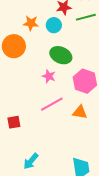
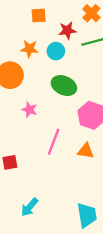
pink star: (49, 76) -> (29, 110), moved
pink line: (52, 104) -> (54, 142), turned -40

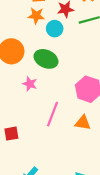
orange star: (29, 49) -> (36, 16), moved
green ellipse: (64, 86) -> (46, 59), moved

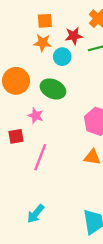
pink line: (52, 114) -> (40, 157), moved
red square: (11, 134) -> (16, 136), moved

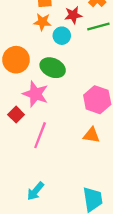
pink star: (36, 116) -> (35, 94), size x1.6
red square: (16, 136) -> (16, 115), turned -35

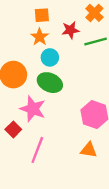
orange star: (42, 22) -> (40, 37), turned 30
cyan circle: (62, 36) -> (50, 57), moved

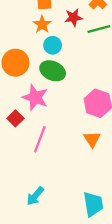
orange triangle: (89, 150) -> (92, 139), turned 48

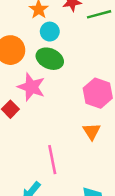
pink line: (40, 139) -> (52, 160), moved, turned -32

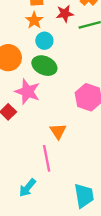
orange triangle: (92, 131) -> (58, 131), moved

